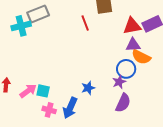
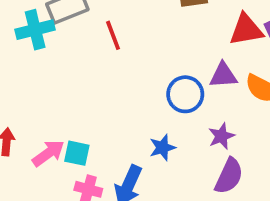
red line: (85, 23) -> (113, 35), moved
purple triangle: (133, 45) -> (223, 75), moved
blue circle: (126, 69) -> (185, 94), moved

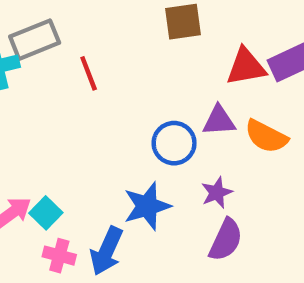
blue star: (162, 148) -> (147, 206), size x1.5
cyan square: (77, 153) -> (46, 213), turned 32

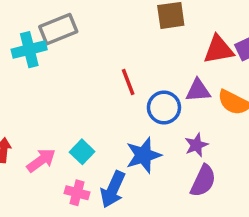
red line: (89, 73) -> (128, 82), moved
cyan square: (46, 213) -> (82, 152), moved

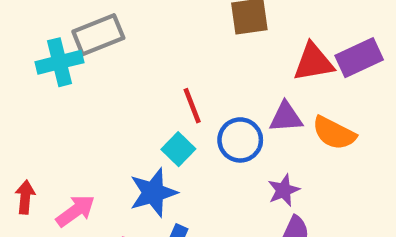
cyan square: (82, 152) -> (178, 149), moved
blue star: (143, 155) -> (153, 193), moved

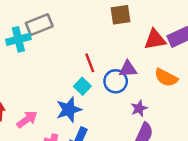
purple triangle: (286, 117) -> (128, 69), moved

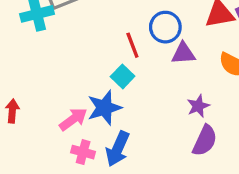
blue circle: (116, 81) -> (165, 27), moved
pink arrow: (27, 119) -> (73, 119), moved

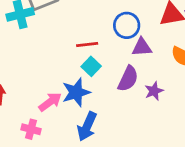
red line: (132, 45) -> (87, 45), moved, turned -75
purple semicircle: (205, 141) -> (128, 79), moved
pink cross: (83, 152) -> (31, 129), moved

